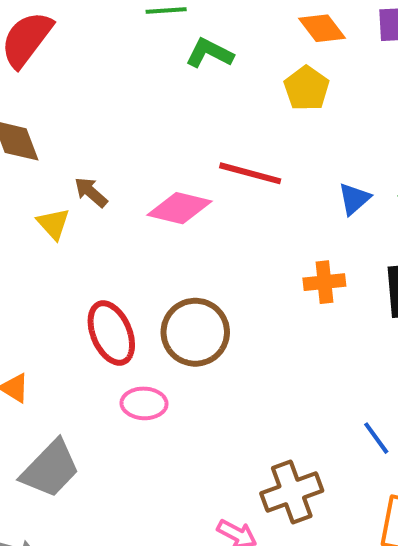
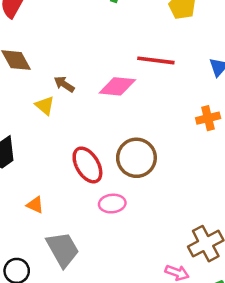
gray trapezoid: (50, 469) -> (63, 249), turned -66

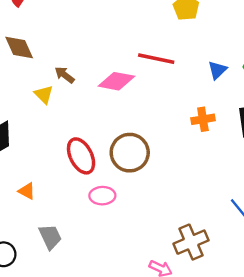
gray trapezoid: (63, 249) -> (50, 237), size x0.7

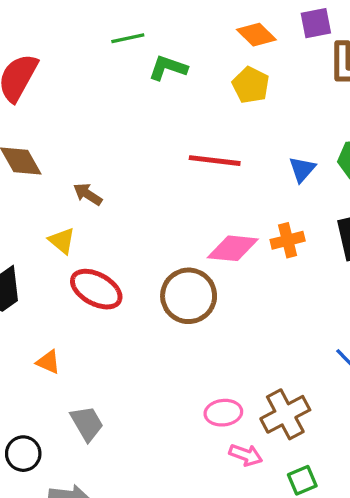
pink diamond: (116, 81) -> (233, 248), moved
yellow triangle: (44, 94) -> (62, 241), moved
red ellipse: (81, 156) -> (96, 289), moved, turned -30
pink ellipse: (102, 196) -> (223, 413), moved

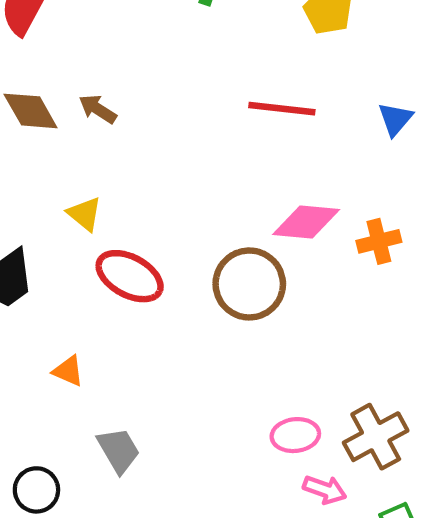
brown arrow: (88, 194) -> (98, 109), moved
orange cross: (288, 240) -> (379, 241), moved

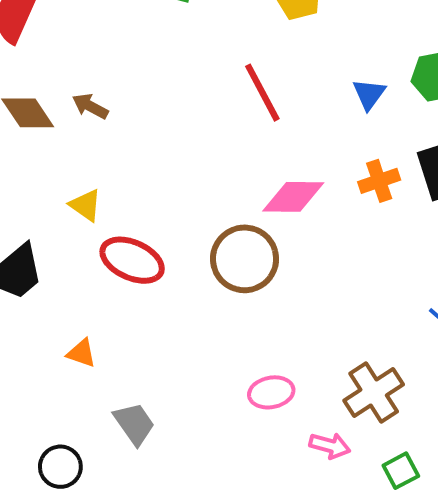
red line: (282, 109) -> (262, 93), turned 60
orange cross: (379, 241) -> (379, 181), moved
pink ellipse: (295, 435) -> (271, 392), moved

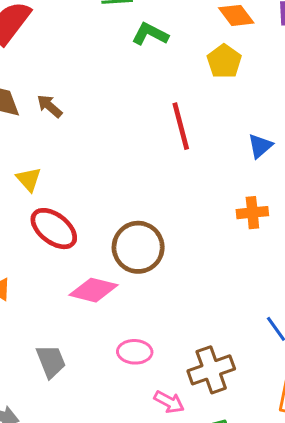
pink diamond: (293, 197) -> (93, 290), moved
gray trapezoid: (134, 424) -> (51, 361), moved

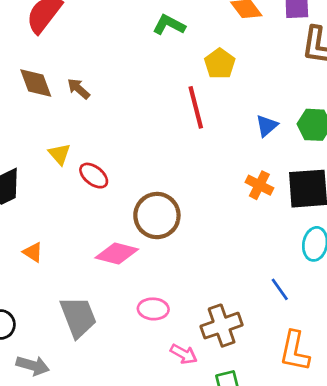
yellow pentagon: (224, 61) -> (220, 64), moved
orange cross: (252, 213) -> (259, 185), turned 32
red ellipse: (54, 229) -> (94, 176), moved, size x0.7
gray trapezoid: (51, 361) -> (78, 317), size x1.4

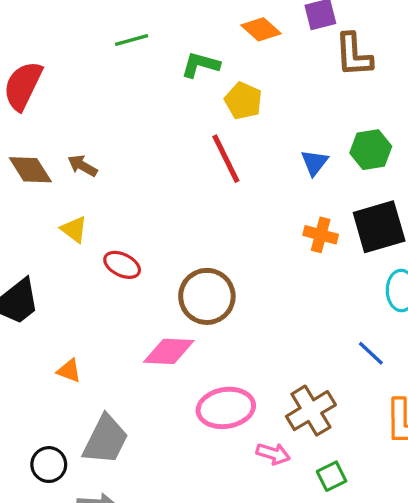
green L-shape: (169, 25) -> (200, 65), moved
yellow triangle: (59, 154) -> (74, 229), moved
pink ellipse: (153, 309) -> (226, 408), size x1.5
gray trapezoid: (78, 317) -> (105, 440), moved, turned 60

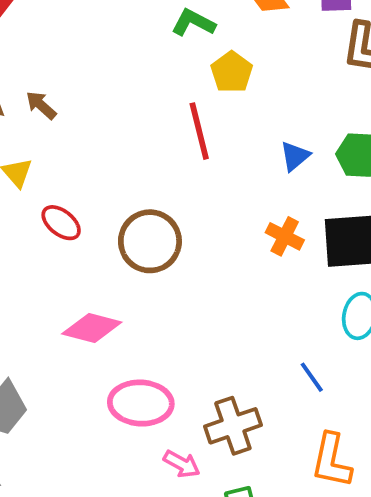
brown circle: (207, 296) -> (150, 241), moved

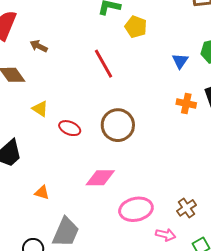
brown arrow: (41, 105) -> (39, 46), moved
red line: (199, 131) -> (103, 64), moved
brown cross: (233, 426) -> (186, 208), size x0.7

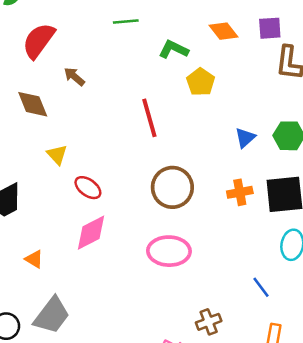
orange cross: (186, 104) -> (240, 192), turned -36
brown circle: (118, 125) -> (172, 187), moved
pink diamond: (100, 178) -> (91, 233), moved, turned -40
pink ellipse: (136, 209) -> (169, 251), moved

